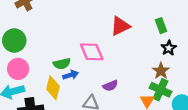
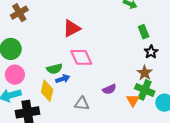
red triangle: (120, 26) -> (72, 28), moved
purple semicircle: (110, 86) -> (109, 89), moved

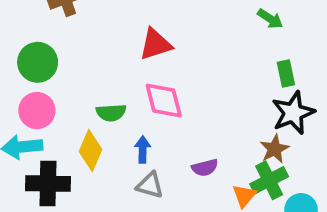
black star: (151, 52) -> (293, 113), size x1.6
blue arrow: (63, 79) -> (143, 150), moved, turned -80
green cross: (145, 90) -> (269, 180), turned 30

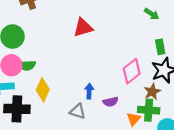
pink diamond: (164, 100) -> (132, 71), moved, turned 65
green semicircle: (111, 113) -> (27, 65), moved
blue arrow: (143, 150) -> (89, 91), moved
green cross: (269, 180) -> (149, 110), turned 30

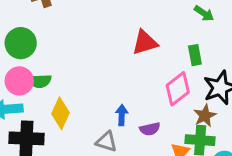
red triangle: (83, 28) -> (145, 42), moved
green rectangle: (160, 47) -> (195, 55), moved

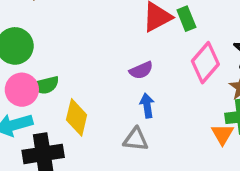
green rectangle: (195, 55) -> (186, 19), moved
purple semicircle: (150, 129) -> (141, 70), moved

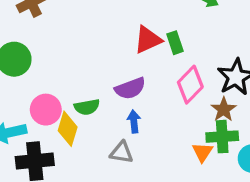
purple semicircle: (141, 70) -> (130, 88), size x1.4
green semicircle: (45, 85) -> (87, 107), moved
pink circle: (22, 90) -> (46, 110), moved

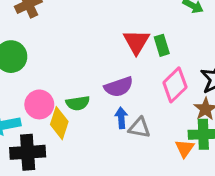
red triangle: (148, 40) -> (136, 42), turned -36
gray triangle: (122, 152) -> (139, 128), moved

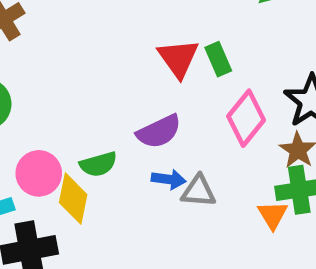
blue arrow: (121, 118) -> (169, 179), turned 108

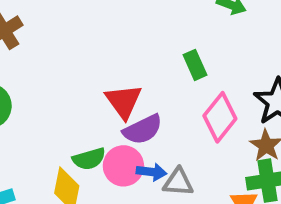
red triangle: (178, 58) -> (124, 101), moved
pink circle: (39, 173) -> (123, 166), moved

